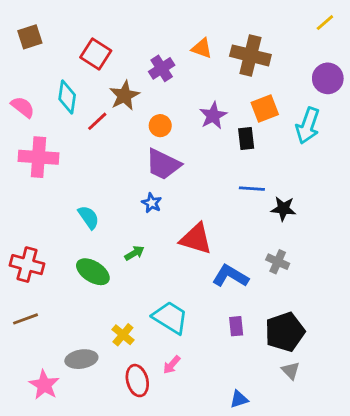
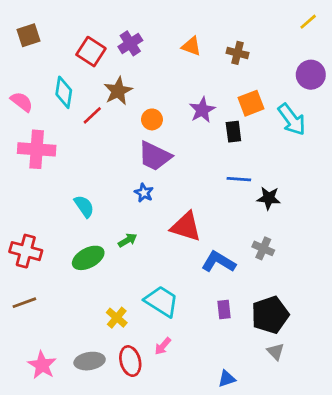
brown cross: (250, 55) -> (237, 53), size x0.6
purple cross: (162, 68) -> (130, 43), moved
cyan arrow: (308, 126) -> (292, 119), turned -56
green ellipse: (93, 272) -> (88, 258), turned -60
gray ellipse: (81, 359) -> (90, 361), moved

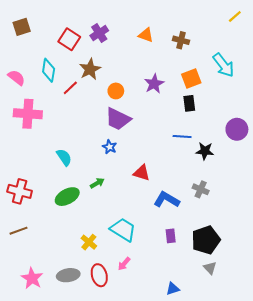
purple circle: (311, 75) -> (237, 129), moved
cyan arrow: (292, 119) -> (223, 65), moved
black rectangle: (233, 132) -> (189, 103), moved
red triangle: (186, 227) -> (142, 173), size x0.7

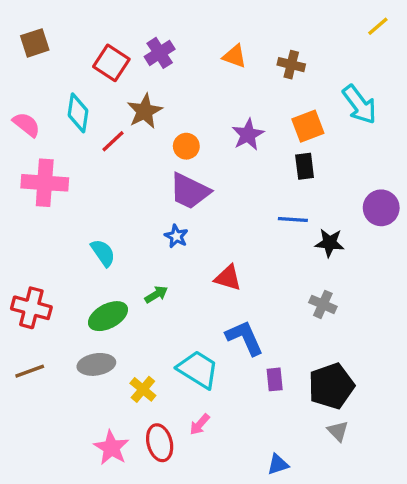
blue L-shape: (167, 200) -> (245, 338), moved, turned 35
gray ellipse: (68, 275) -> (96, 364), moved
pink star: (32, 278) -> (111, 448), moved

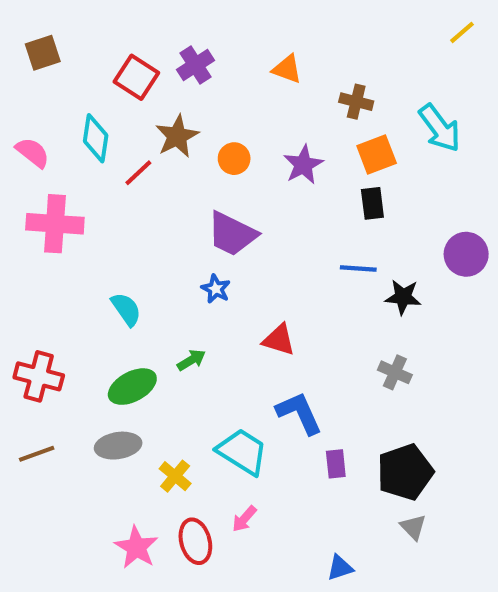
brown cross: (291, 65) -> (356, 102), moved
orange circle: (186, 146) -> (234, 159), moved

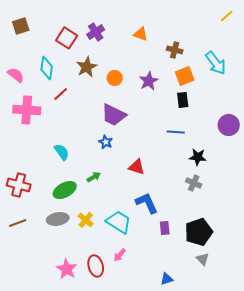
red line: (138, 173) -> (61, 94), moved
black star: (403, 297) -> (198, 157), moved
yellow cross: (175, 476) -> (86, 220), moved

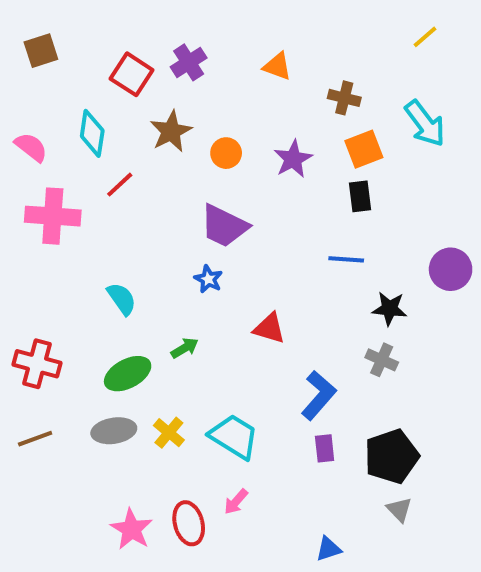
yellow line: (227, 16) -> (425, 37), moved
purple circle: (229, 125) -> (451, 269), moved
blue L-shape: (147, 203) -> (319, 395), moved, turned 65

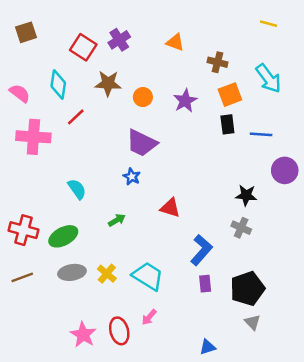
yellow line: (425, 37) -> (269, 24), turned 56
brown star: (171, 131) -> (108, 83), turned 30
blue line: (346, 259) -> (261, 134), moved
green ellipse: (128, 374) -> (63, 236), moved

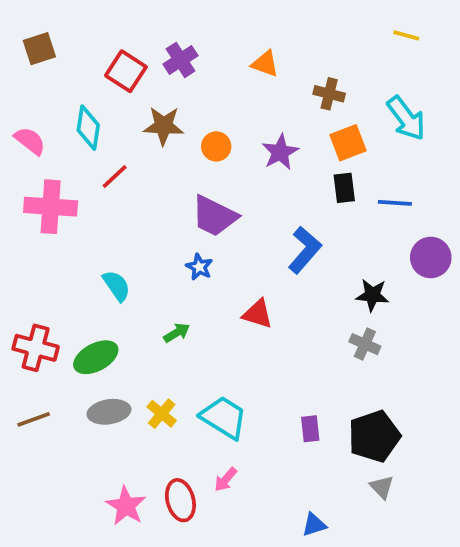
blue L-shape: (201, 250) -> (305, 250), moved

